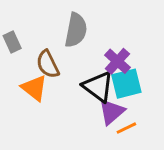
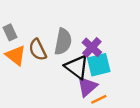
gray semicircle: (76, 30) -> (63, 42), moved
orange triangle: (34, 88) -> (16, 55), moved

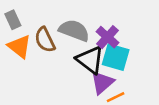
gray semicircle: (63, 42) -> (74, 30), turned -80
cyan square: (99, 65) -> (116, 57), turned 30

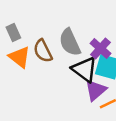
gray semicircle: (74, 30) -> (70, 42), turned -136

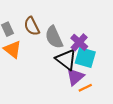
brown semicircle: (43, 51) -> (32, 26), moved

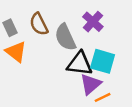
purple cross: (79, 42) -> (93, 22), moved
black triangle: (66, 59) -> (80, 64), turned -30

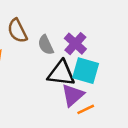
purple cross: (93, 22) -> (75, 44), moved
gray semicircle: (65, 37) -> (46, 45), size x0.7

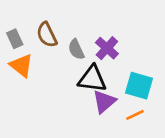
cyan square: (86, 71) -> (139, 86), moved
orange line: (86, 109) -> (135, 115), moved

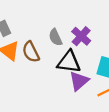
brown semicircle: (47, 35) -> (31, 52), moved

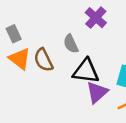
purple cross: (81, 36) -> (96, 18), moved

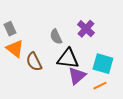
purple cross: (96, 18) -> (86, 29), moved
brown semicircle: (43, 60) -> (34, 62), moved

